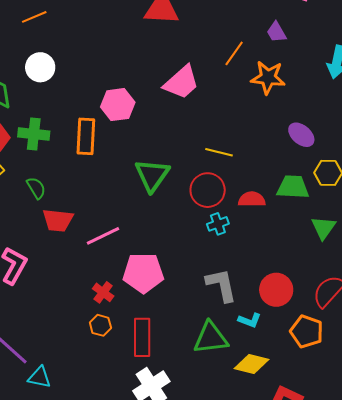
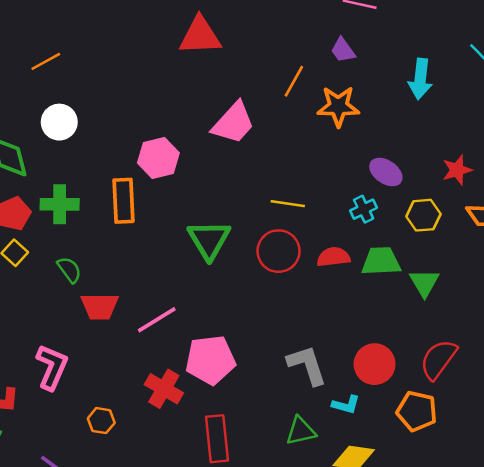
green trapezoid: (293, 187) -> (381, 261), moved
cyan cross: (218, 224) -> (364, 209), moved
red cross: (103, 292) -> (164, 389), size x1.4
orange hexagon: (100, 325) -> (101, 421), moved
green triangle: (211, 338) -> (301, 431), size x0.7

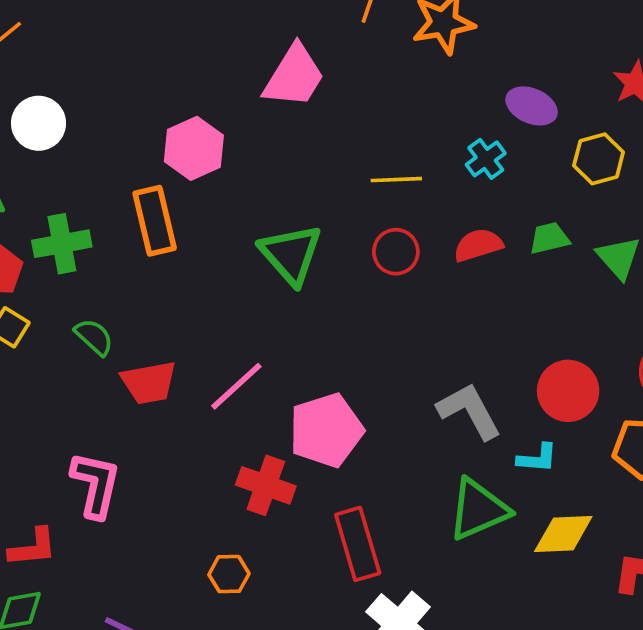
cyan cross: (364, 209) -> (486, 159), moved
red circle: (278, 251) -> (396, 252), size x0.7
green trapezoid: (381, 261) -> (549, 238), size x0.7
orange hexagon: (101, 421) -> (229, 574), moved
green triangle: (301, 431) -> (478, 509), size x1.4

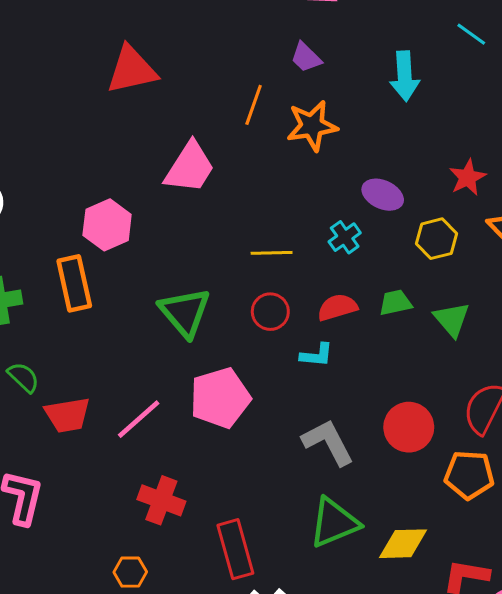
pink pentagon: (326, 430) -> (220, 398), moved
cyan L-shape: (537, 458) -> (317, 355), moved

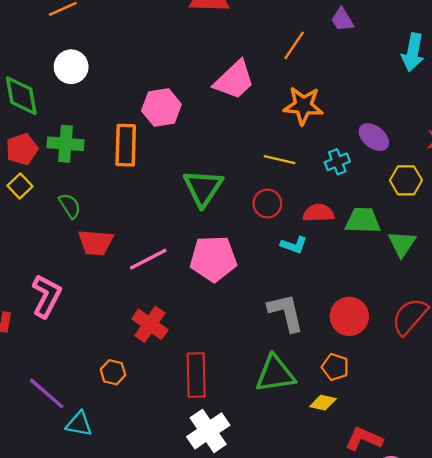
orange star: (312, 126) -> (303, 106), moved
green trapezoid: (395, 303) -> (363, 221), size x1.4
orange pentagon: (469, 475) -> (335, 367), moved, size x0.7
yellow diamond: (403, 544) -> (323, 403), size x0.7

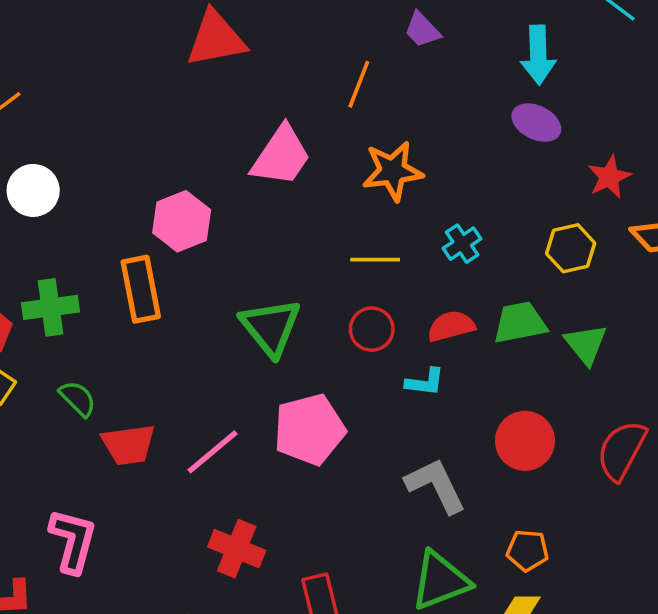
purple ellipse: (374, 137) -> (536, 123), moved
red circle: (349, 316) -> (525, 441), moved

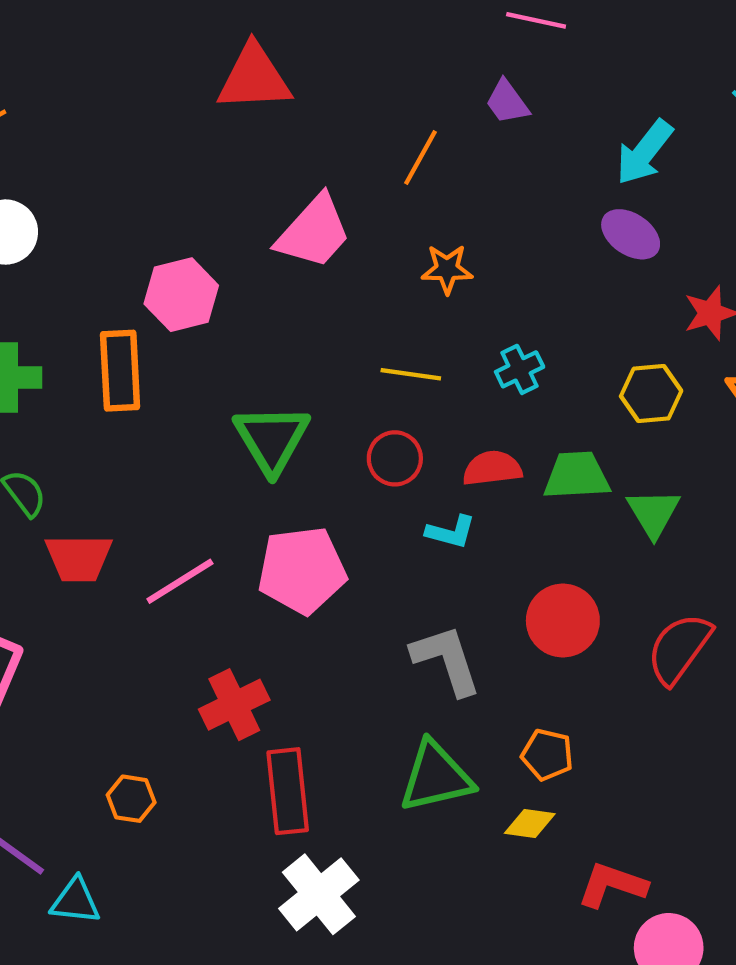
cyan arrow: (538, 55) -> (644, 152), turned 32
orange star: (393, 171) -> (447, 269), size x0.7
red cross: (237, 549) -> (234, 705), moved, turned 34

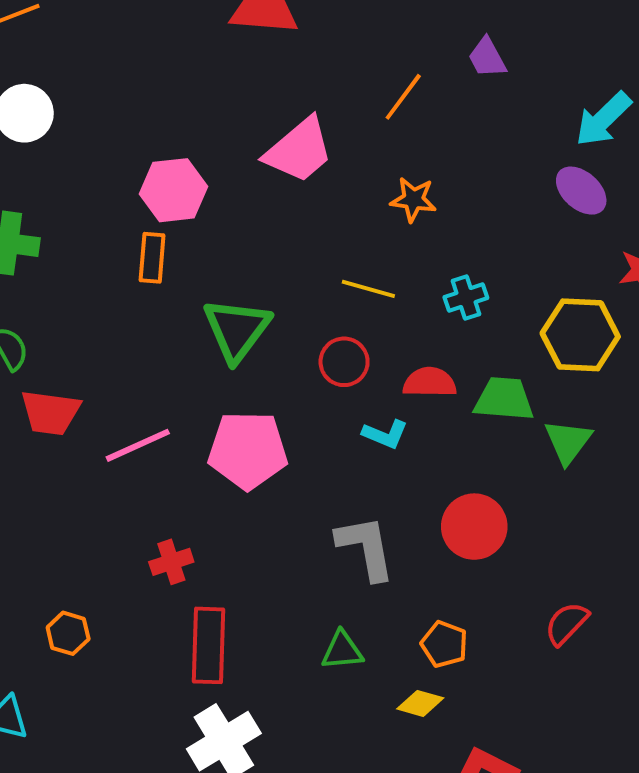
orange rectangle: (120, 371) -> (152, 258), moved, size x0.7
yellow hexagon: (651, 394) -> (580, 335), size x1.4
red semicircle: (679, 649) -> (567, 624), moved, size x0.7
red cross: (234, 705) -> (171, 562), size x0.7
green triangle: (436, 777) -> (342, 650), size x0.6

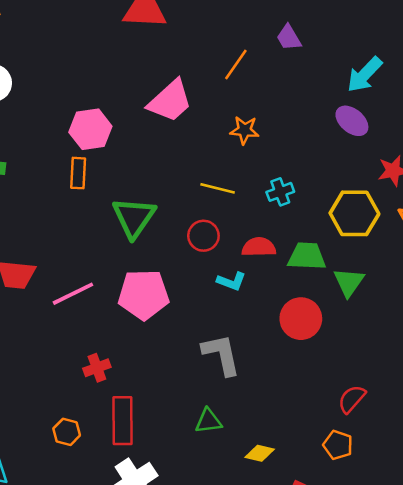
red circle: (474, 527) -> (301, 319), moved
orange hexagon: (68, 633) -> (67, 432), moved
orange pentagon: (444, 644) -> (338, 445), moved

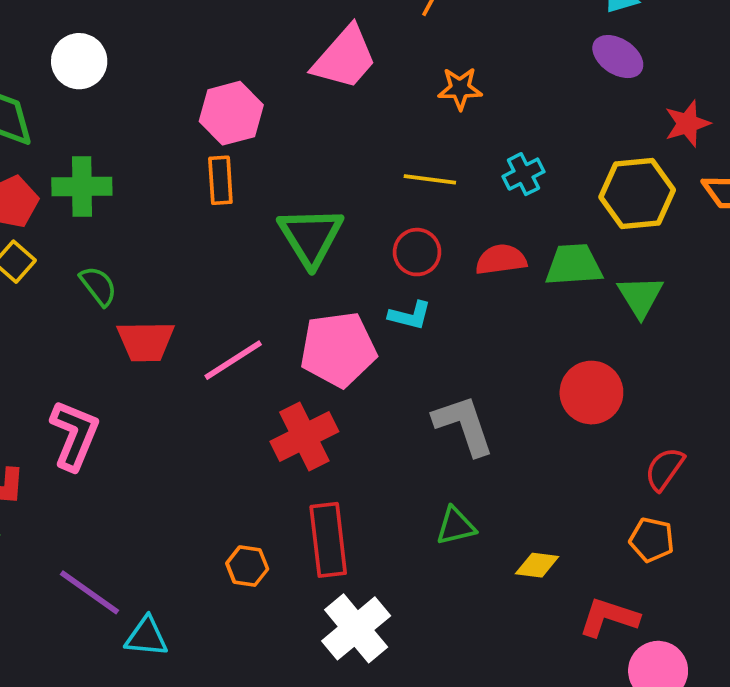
cyan L-shape: (231, 281) -> (410, 315), moved
red circle: (301, 319) -> (591, 393), moved
red cross: (97, 368) -> (304, 437), moved, size x1.6

